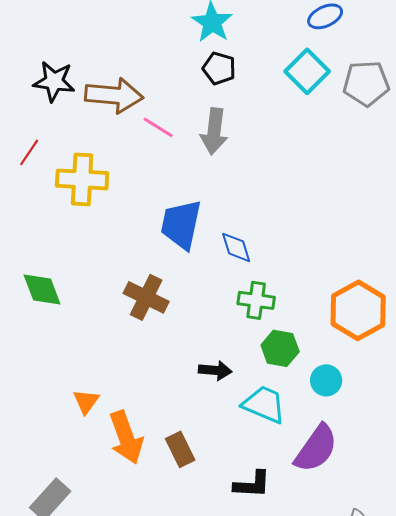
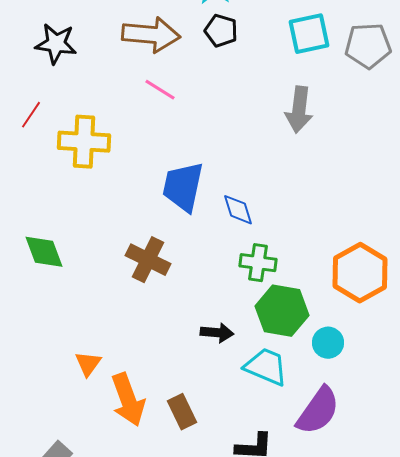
cyan square: (307, 71) -> (309, 34), turned 33
brown arrow: (114, 95) -> (151, 35), moved
gray arrow: (214, 131) -> (299, 110), moved
green hexagon: (280, 348) -> (282, 311), size x1.4

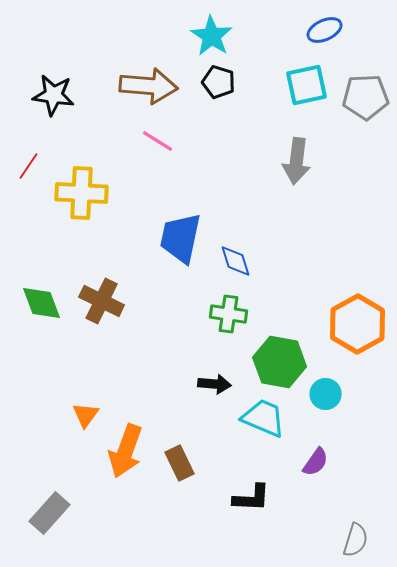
brown cross: (148, 260) -> (102, 301), moved
green cross: (258, 263) -> (229, 314), moved
orange arrow: (128, 400) -> (126, 451), turned 40
purple semicircle: (318, 411) -> (316, 462), size x0.6

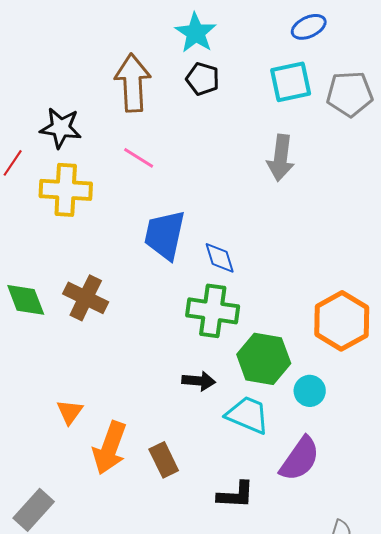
brown arrow: (149, 86) -> (133, 83), turned -98
black star: (54, 95) -> (61, 128), moved
pink line: (158, 141) -> (139, 158), moved
green cross: (229, 314) -> (213, 311), size x1.4
purple semicircle: (316, 462) -> (300, 459), size x1.6

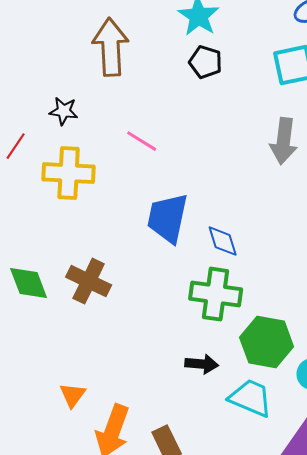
brown arrow: (133, 83) -> (111, 47), moved
black star: (61, 128) -> (64, 111), size x0.7

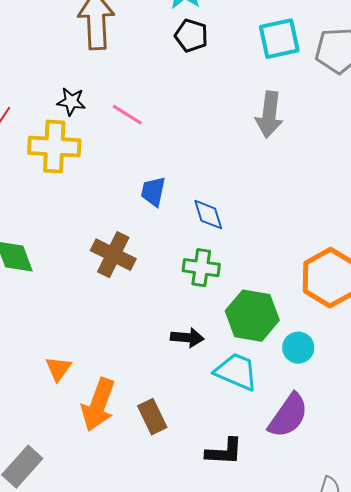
black star: (64, 111) -> (71, 102), moved
blue trapezoid: (168, 218) -> (153, 192), size x0.6
brown cross: (89, 281) -> (113, 255), moved
green cross: (216, 294) -> (201, 268), size x0.7

